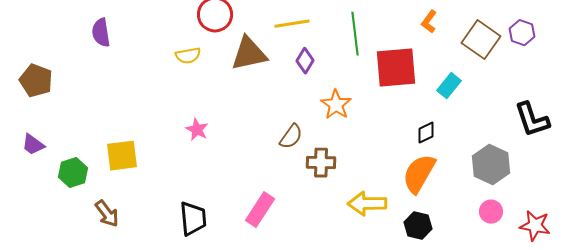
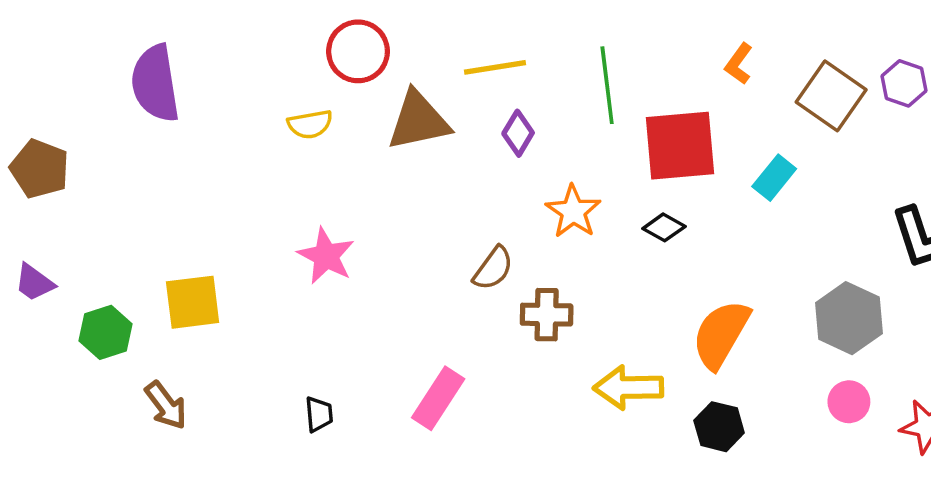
purple semicircle: (101, 33) -> (155, 83), size x1.5
pink star: (197, 130) -> (326, 256), size x1.4
black diamond: (426, 133) -> (664, 227), moved, turned 55
black trapezoid: (193, 219) -> (319, 414), size x0.6

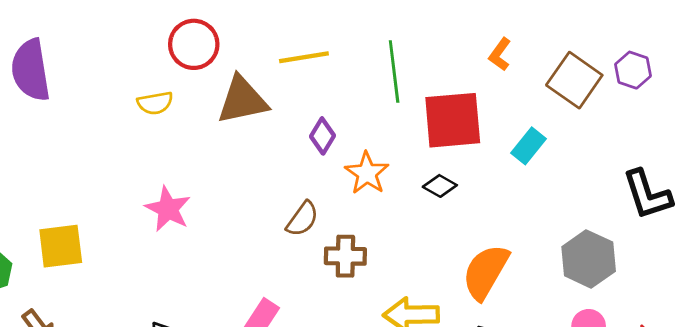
purple diamond: (518, 133) -> (323, 136), moved

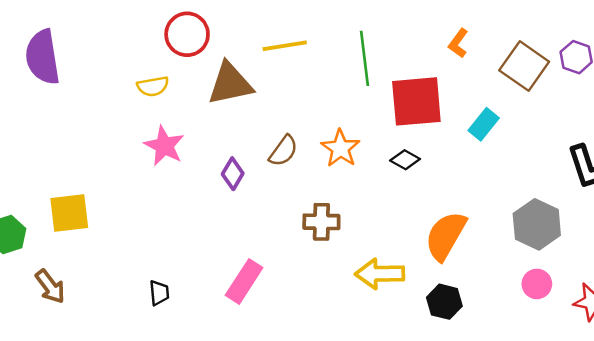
purple diamond: (323, 136) -> (233, 174), moved
pink star: (168, 209) -> (164, 146), moved
brown semicircle: (302, 219) -> (283, 151), moved

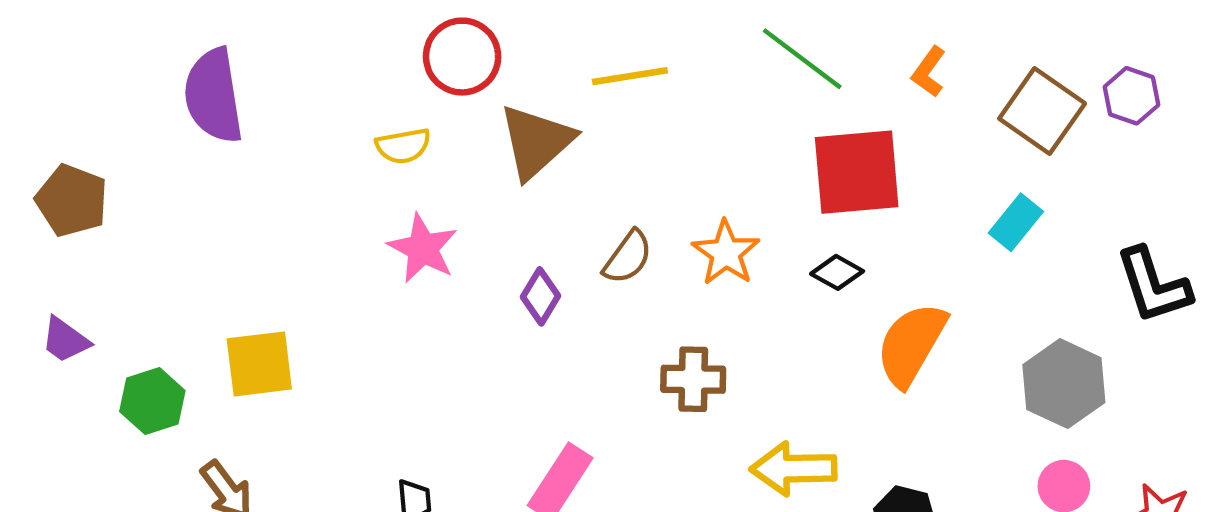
green line: (365, 58) -> (802, 59), moved, turned -46
brown triangle: (230, 84) -> (536, 142), turned -30
cyan rectangle: (484, 124) -> (1016, 222), moved
orange semicircle: (446, 236) -> (911, 344), moved

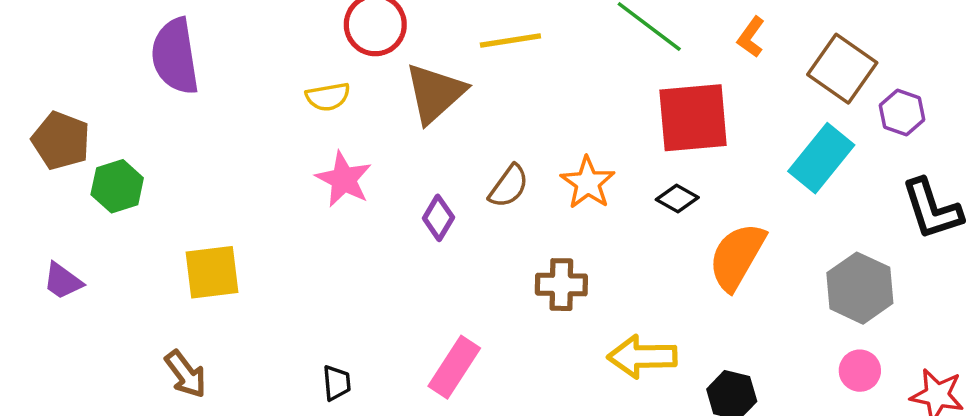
purple hexagon: (1131, 96) -> (902, 113), moved
cyan rectangle: (1016, 222) -> (821, 158), size x1.5
purple trapezoid: (65, 340) -> (63, 281), moved
green hexagon: (152, 401) -> (117, 186), moved

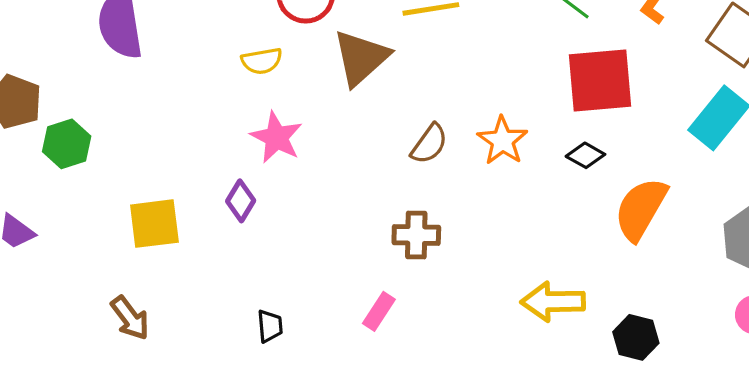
purple diamond: (438, 218) -> (241, 201), moved
brown cross: (561, 285) -> (416, 235), moved
pink rectangle: (454, 367) -> (379, 311), size x0.7

